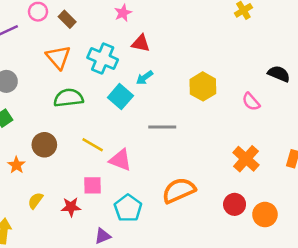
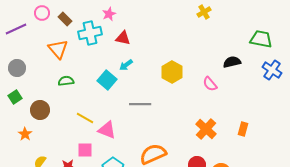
cyan cross: (103, 59) -> (90, 33), moved, turned -35
black semicircle: (279, 74) -> (232, 62), turned -36
green semicircle: (68, 98) -> (66, 81), size x0.7
brown circle: (44, 145) -> (40, 110), moved

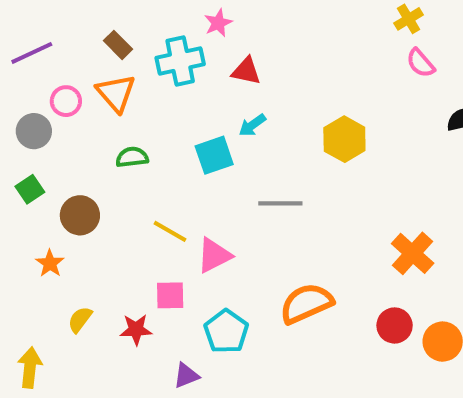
pink circle: (42, 13) -> (66, 101), moved
brown rectangle: (65, 19) -> (118, 45), moved
cyan square: (107, 80) -> (214, 155), turned 30
pink semicircle: (210, 84) -> (421, 63), moved
pink triangle: (107, 130) -> (214, 255), turned -48

